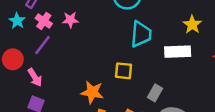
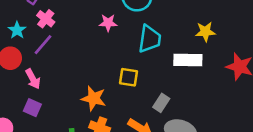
pink star: (70, 20) -> (108, 23), moved
cyan star: (17, 21) -> (17, 30), moved
yellow star: (192, 25) -> (205, 32), turned 30

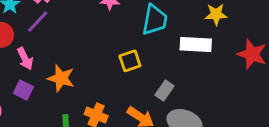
yellow square: (129, 77) -> (130, 61), turned -30
orange star: (94, 98) -> (61, 78), moved

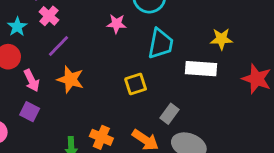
purple line: (38, 21) -> (59, 46), moved
orange star: (61, 78) -> (70, 79), moved

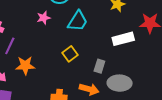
cyan trapezoid: (161, 44) -> (78, 21), turned 40
white rectangle: (201, 69) -> (123, 39), moved

